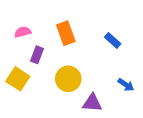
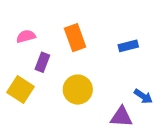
blue rectangle: (113, 40) -> (128, 46), turned -56
purple triangle: (92, 103) -> (121, 117), moved

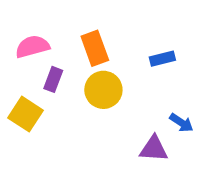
pink semicircle: (26, 36) -> (32, 47), size x1.4
yellow circle: (78, 90) -> (103, 90), moved

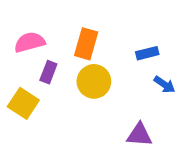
orange rectangle: (95, 48) -> (86, 44), turned 36
blue arrow: (181, 123) -> (164, 85), moved

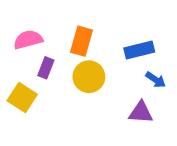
blue rectangle: (147, 53) -> (139, 50), size x1.4
purple triangle: (139, 135) -> (141, 112), moved

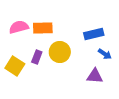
orange rectangle: (81, 41) -> (43, 28), moved, turned 72
purple rectangle: (46, 68) -> (37, 57), moved

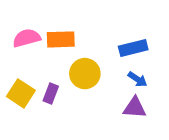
blue arrow: (105, 54) -> (137, 79), moved
purple rectangle: (37, 57) -> (51, 93), moved

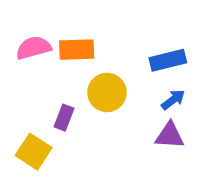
blue arrow: (137, 79) -> (173, 100), turned -72
yellow square: (21, 93) -> (34, 152), moved

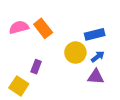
orange rectangle: (77, 50) -> (43, 28), turned 54
yellow circle: (107, 92) -> (75, 53), moved

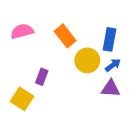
orange rectangle: (43, 28) -> (65, 36), moved
blue rectangle: (95, 34) -> (109, 39), turned -66

